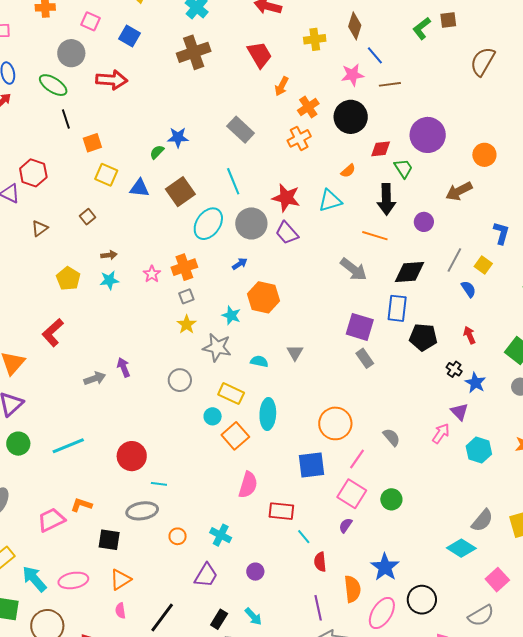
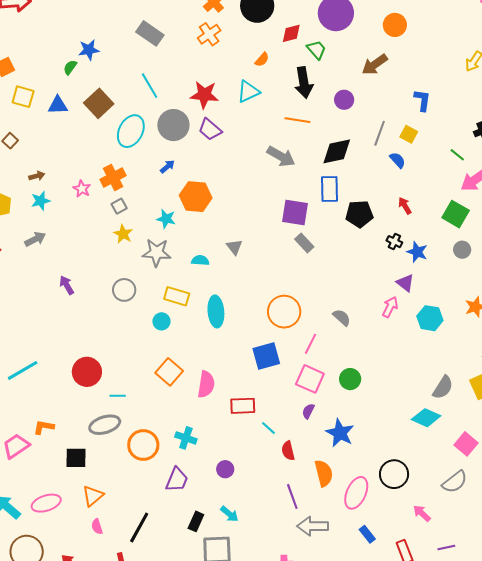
gray arrow: (95, 378) -> (35, 239), moved
orange square: (235, 436) -> (169, 372), moved
orange circle: (178, 536) -> (143, 445), size x1.8
blue star: (385, 567) -> (340, 433), moved

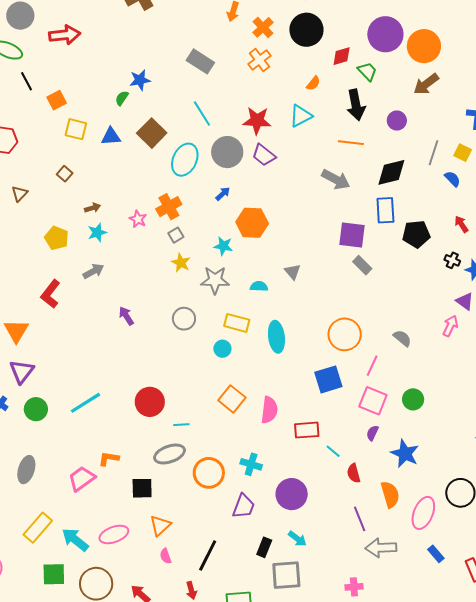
orange circle: (395, 25) -> (424, 46), moved, size x1.4
purple circle: (225, 469) -> (292, 494), size x1.8

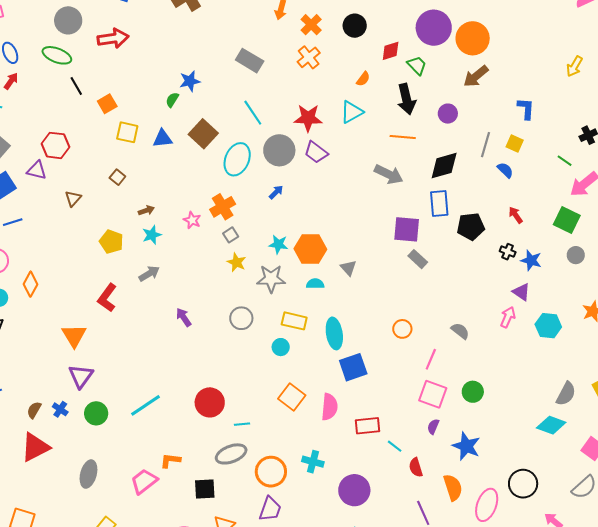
black circle: (306, 30) -> (355, 26), size x0.7
orange hexagon: (252, 223) -> (310, 249), moved
orange circle: (345, 334) -> (402, 329), size x0.6
blue square: (328, 379) -> (353, 367), moved
purple trapezoid: (244, 506) -> (270, 509), moved

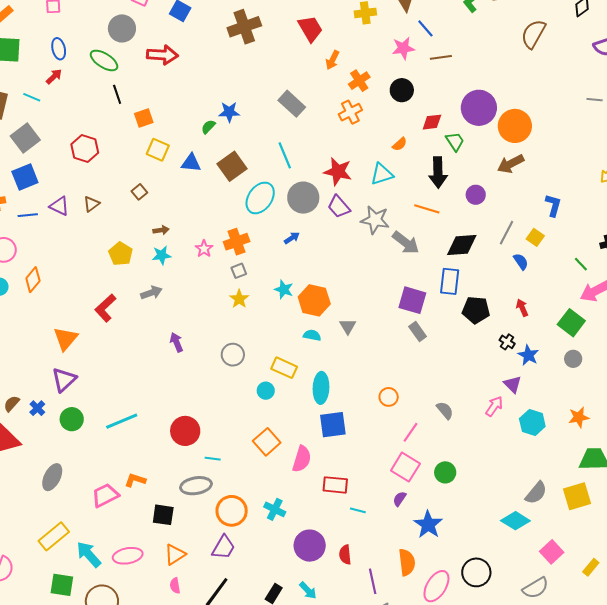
purple triangle: (37, 170) -> (59, 206), moved
gray star: (271, 279) -> (375, 220), moved
cyan line: (395, 446) -> (358, 510), turned -35
red semicircle: (416, 467) -> (345, 555), moved

